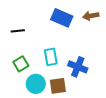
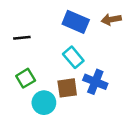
cyan rectangle: (51, 57) -> (73, 57), moved, turned -30
brown square: (58, 86) -> (67, 88), moved

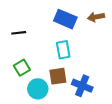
cyan rectangle: (73, 57) -> (63, 50), turned 30
blue cross: (95, 82) -> (82, 86), moved

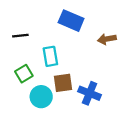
brown arrow: (96, 17) -> (107, 39), moved
cyan rectangle: (63, 50) -> (50, 56), moved

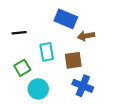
brown arrow: (107, 39) -> (86, 36), moved
brown square: (63, 83) -> (73, 60), moved

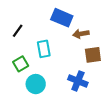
black line: (19, 33) -> (18, 31), turned -48
brown square: (73, 60) -> (93, 55), moved

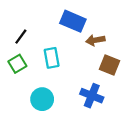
brown square: (93, 55) -> (109, 65), turned 30
green square: (21, 64) -> (17, 64), moved

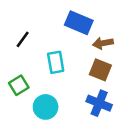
green square: (17, 64) -> (19, 85), moved
brown square: (109, 65) -> (100, 70), moved

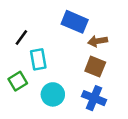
cyan rectangle: (56, 62) -> (38, 59), moved
cyan circle: (46, 107) -> (53, 94), moved

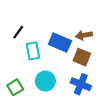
blue rectangle: (75, 22) -> (60, 43), moved
green square: (18, 81) -> (15, 87), moved

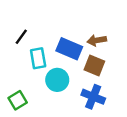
cyan circle: (45, 81) -> (57, 80), moved

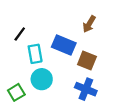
brown arrow: (97, 40) -> (89, 24), moved, turned -49
cyan circle: (57, 80) -> (42, 79), moved

